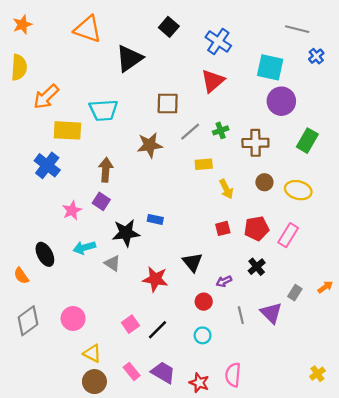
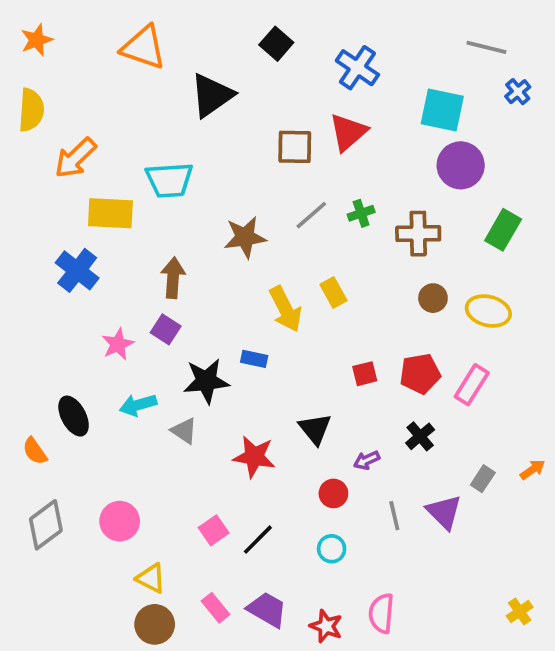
brown square: (168, 103) -> (295, 147), moved
yellow rectangle: (204, 164) -> (333, 293), moved, turned 66
yellow arrow: (226, 189) -> (286, 309), moved, size x1.4

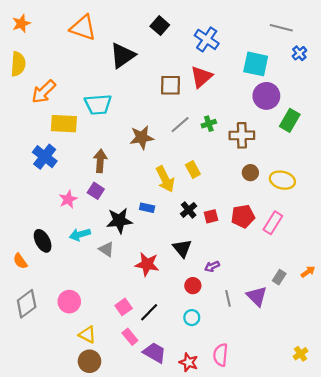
green rectangle: (503, 230) -> (290, 120), moved
black cross: (420, 436) -> (189, 210), moved
pink rectangle: (215, 608) -> (130, 337), moved

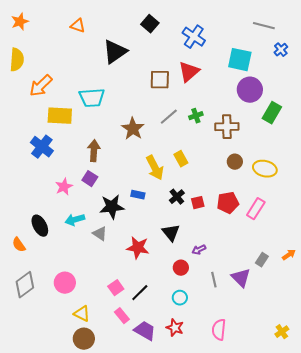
orange triangle: (83, 28) -> (78, 26), size x0.6
brown star: (142, 137) -> (133, 129), turned -30
pink semicircle: (221, 355) -> (219, 330), moved
red star: (189, 362) -> (175, 328), moved

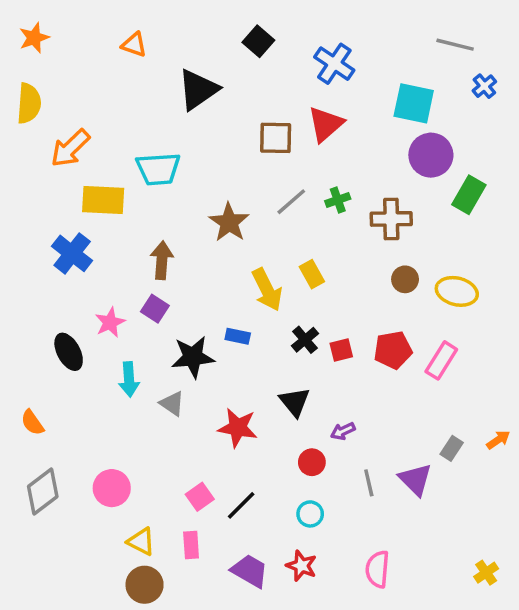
cyan arrow: (75, 220) -> (129, 379), turned -78
black ellipse: (40, 226) -> (69, 352), moved
pink rectangle: (122, 316) -> (191, 545), moved, turned 35

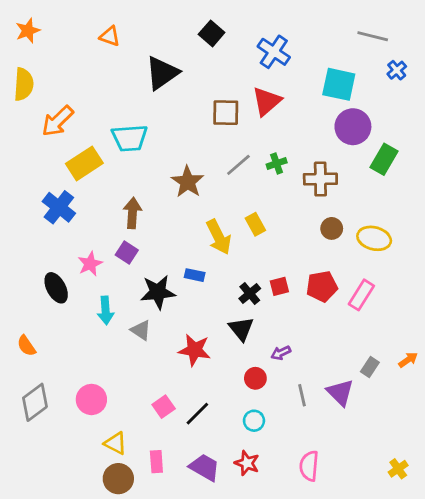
yellow rectangle: (103, 200) -> (84, 163), turned -36
black cross: (305, 340) -> (250, 293), moved
pink rectangle: (191, 545) -> (156, 462), moved

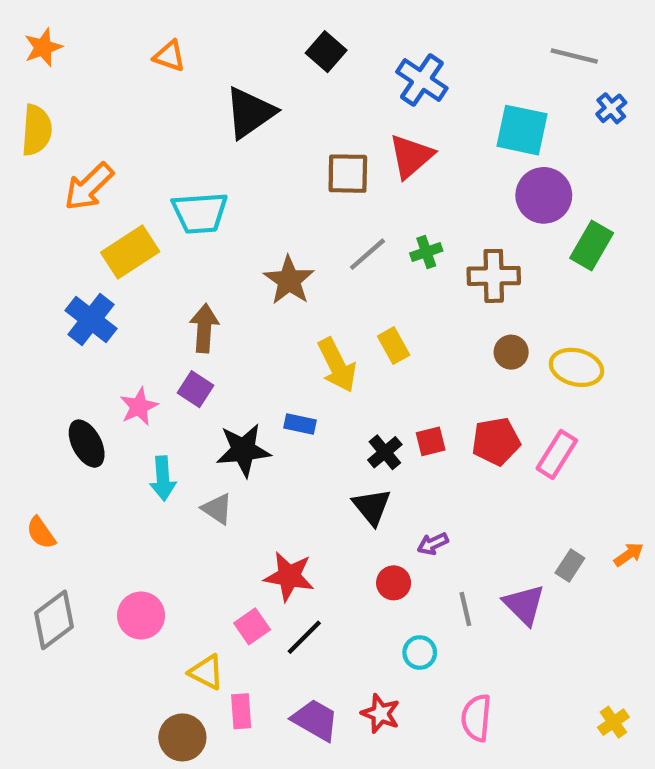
red star: (195, 350) -> (289, 576), moved
cyan circle: (254, 421) -> (420, 653), moved
yellow triangle: (115, 443) -> (206, 672), moved

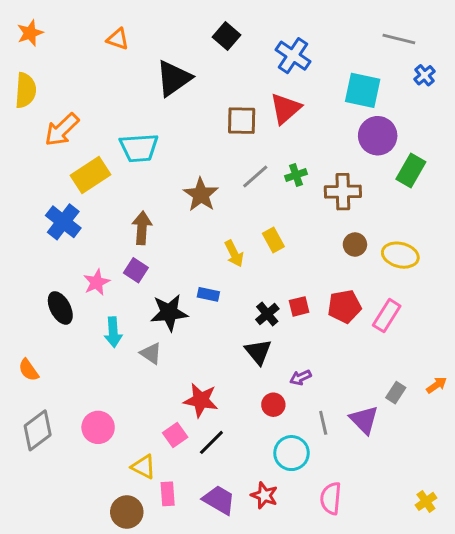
yellow arrow: (337, 365) -> (234, 254), size x0.7
cyan circle: (420, 653) -> (291, 453), size x1.5

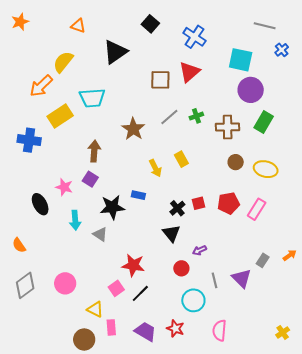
yellow semicircle: (26, 90) -> (63, 62), moved, turned -145
green rectangle: (411, 170) -> (264, 122), moved
blue cross: (63, 222) -> (29, 140), moved, turned -30
pink star: (97, 282) -> (64, 187), turned -30

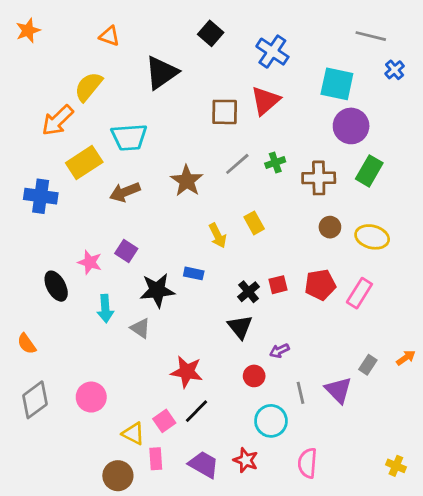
brown arrow: (94, 151) -> (125, 192), moved, turned -115
pink square: (116, 288) -> (164, 421), moved
yellow cross: (283, 332) -> (396, 466), turned -32

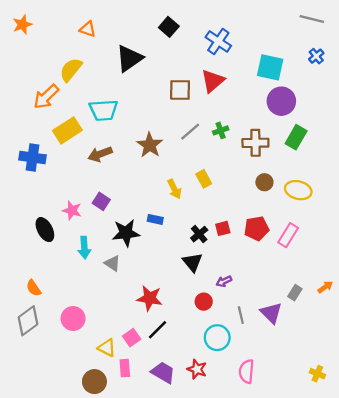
gray line: (371, 36) -> (312, 19), moved
orange semicircle: (27, 344) -> (34, 288), moved

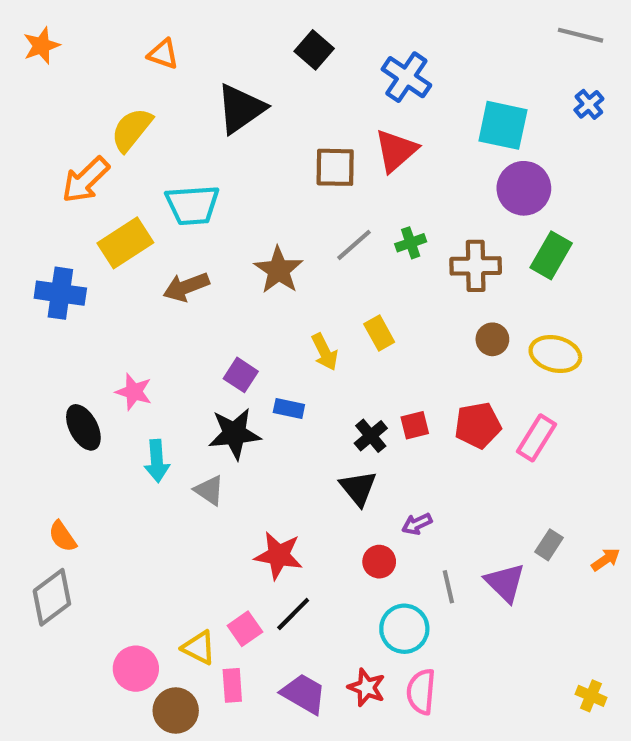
purple square: (101, 201) -> (241, 375), moved
orange arrow: (325, 287) -> (606, 560), moved
pink circle: (73, 318) -> (136, 669), moved
pink semicircle: (246, 371) -> (421, 692), moved

